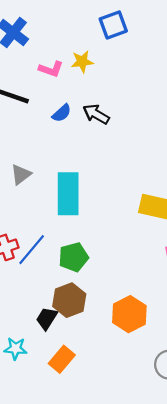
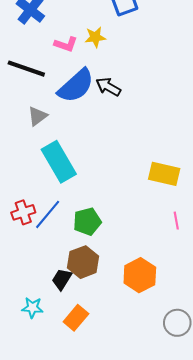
blue semicircle: (62, 113) -> (76, 86), size x2.0
gray triangle: (21, 174) -> (37, 116), moved
cyan rectangle: (68, 194) -> (59, 162), moved, turned -30

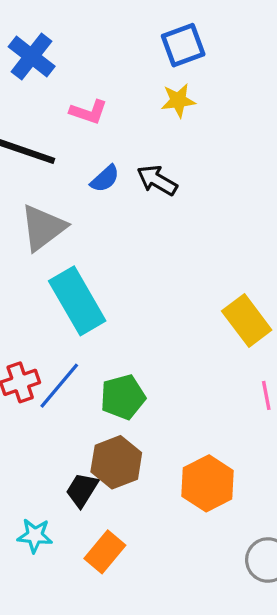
yellow star: (95, 37) -> (178, 100), moved
blue semicircle: (76, 86) -> (105, 179), size x0.5
gray triangle: (37, 116) -> (43, 228), size x1.5
yellow rectangle: (164, 174) -> (247, 320), turned 40

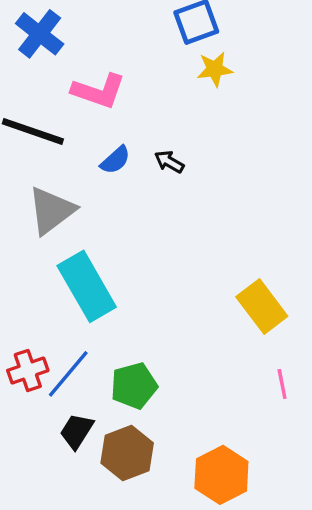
yellow star: (178, 100) -> (215, 69), moved
pink L-shape: (89, 112) -> (99, 91), size x1.4
black arrow: (157, 180) -> (169, 162), size x0.7
black trapezoid: (82, 490) -> (77, 431), moved

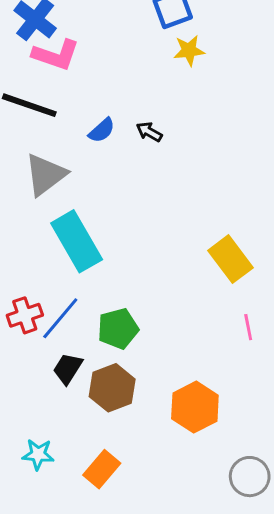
pink L-shape: (99, 91) -> (56, 55), moved

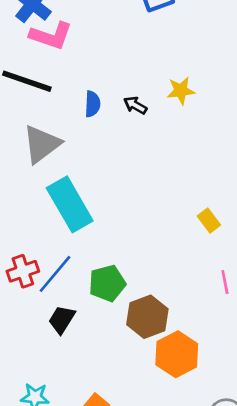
yellow star: (189, 50) -> (181, 91), moved
blue semicircle: (102, 130) -> (92, 104), turned -45
yellow rectangle: (230, 259) -> (209, 220), size x0.6
brown hexagon: (112, 388) -> (147, 317), moved

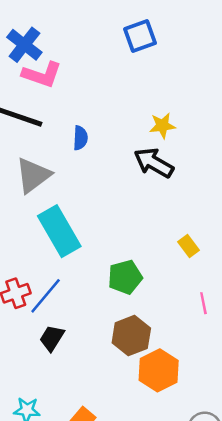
black arrow: (135, 105) -> (154, 163), moved, size x1.8
green pentagon: (107, 283) -> (125, 277), moved

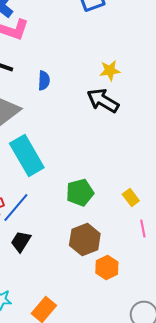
yellow rectangle: (188, 246) -> (131, 198), moved
pink line: (203, 303) -> (143, 229), moved
orange hexagon: (159, 370) -> (107, 268), size x0.7

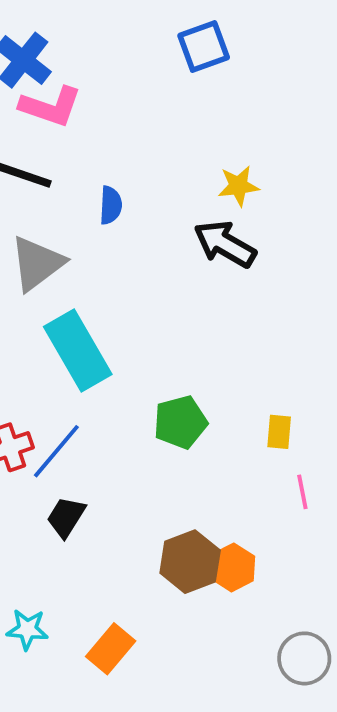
yellow rectangle: (131, 198) -> (279, 432), turned 42
brown hexagon: (85, 240) -> (190, 562), moved

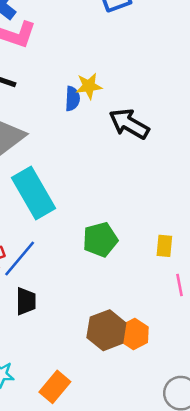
yellow star: (238, 186) -> (89, 86), moved
blue semicircle: (111, 205) -> (72, 99), moved
black trapezoid: (66, 517) -> (26, 301), turned 148

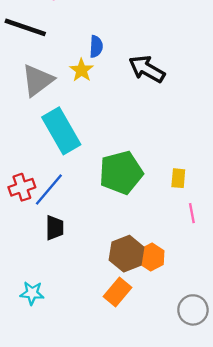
yellow star: (89, 86) -> (82, 70), moved, turned -30
green pentagon: (100, 240) -> (121, 173), size x1.4
orange rectangle: (55, 387) -> (118, 292), moved

